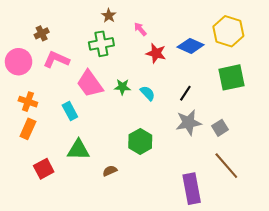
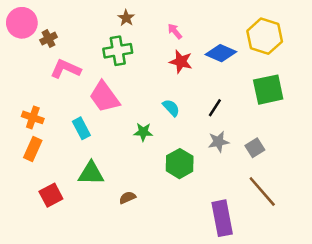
pink arrow: (140, 29) -> (175, 31), moved
pink circle: (19, 62) -> (22, 23), moved
green star: (122, 87) -> (143, 132), moved
gray star: (189, 123) -> (218, 142), size x0.7
green hexagon: (140, 141) -> (180, 164), moved

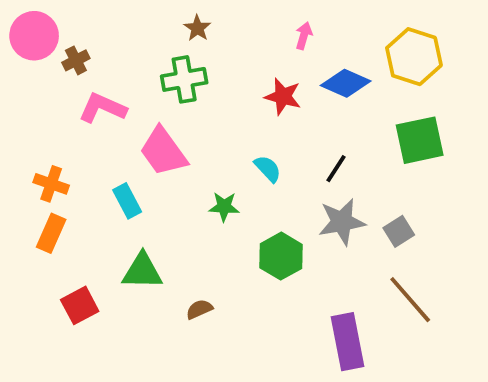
pink arrow: (175, 31) -> (304, 36), moved, turned 56
gray star: (218, 142) -> (342, 222), size x1.4

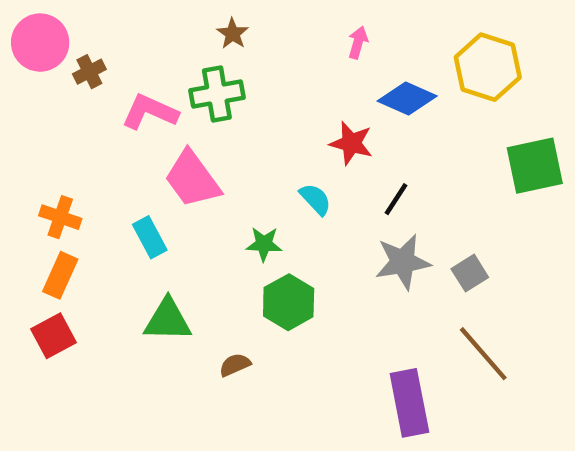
red star: (283, 97) -> (351, 143), moved
pink L-shape: (102, 108) -> (150, 112), moved
green square: (420, 140) -> (535, 166), moved
green hexagon: (281, 256) -> (289, 302), moved
red square: (80, 305) -> (54, 336), moved

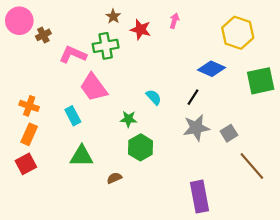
blue diamond: (407, 98) -> (211, 69), moved
red star: (351, 143) -> (141, 29), moved
brown line: (483, 354) -> (252, 166), moved

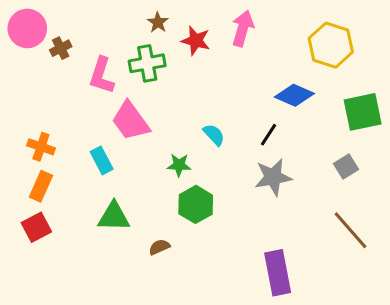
pink arrow: (174, 21) -> (243, 28), size x1.6
pink L-shape: (73, 55) -> (102, 75), turned -96
gray square: (229, 133) -> (346, 167), moved

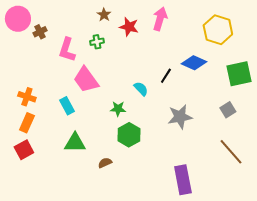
green cross: (147, 63) -> (97, 42), size x0.6
black line: (269, 135) -> (166, 76), moved

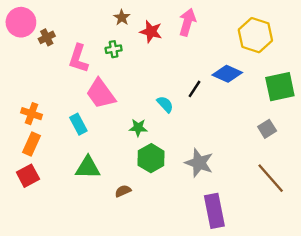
gray star: (180, 117) -> (199, 163), moved, turned 30

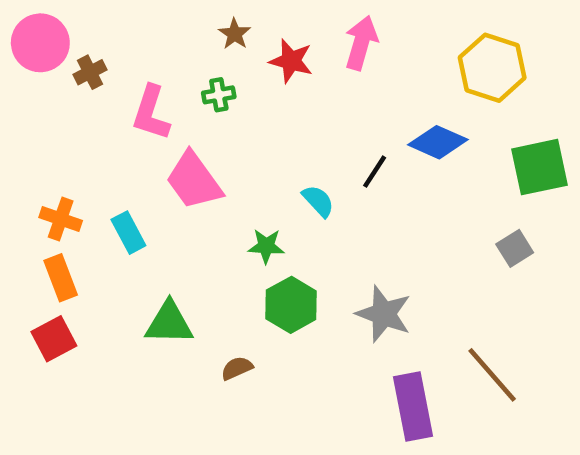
cyan rectangle: (78, 124) -> (128, 233), moved
orange rectangle: (31, 144) -> (61, 278), turned -45
brown line: (271, 178) -> (492, 375), moved

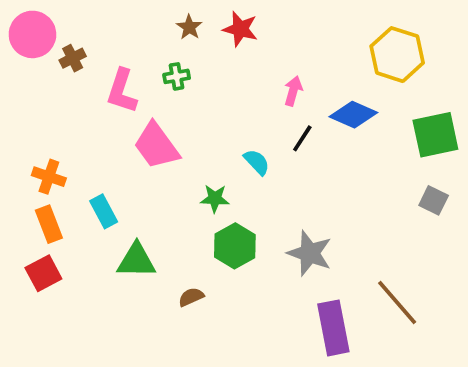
pink arrow: (361, 43) -> (293, 91), moved, size x0.7
red star: (291, 61) -> (240, 29), moved
cyan rectangle: (128, 233) -> (104, 211), moved
gray square: (515, 248) -> (434, 200), moved, turned -32

